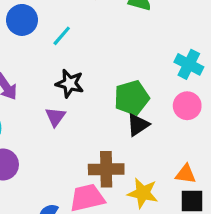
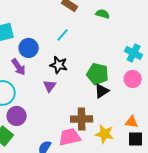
blue circle: (22, 20) -> (29, 48), moved
cyan line: (62, 36) -> (63, 35), moved
green pentagon: (132, 98) -> (98, 74), turned 30

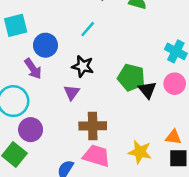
black triangle: (102, 91) -> (147, 90), moved, turned -35
brown cross: (82, 119) -> (93, 126), moved
pink trapezoid: (70, 137) -> (96, 156), turned 30

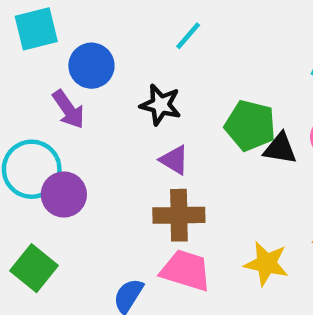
cyan line: (88, 29) -> (188, 36), moved
black triangle: (147, 90) -> (280, 148), turned -42
purple triangle: (72, 92) -> (174, 160), moved, turned -35
purple circle: (31, 130) -> (64, 195), moved

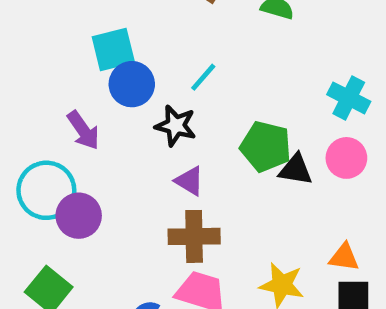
cyan square: (36, 29) -> (113, 50), moved
cyan line: (188, 36) -> (203, 77), moved
blue circle: (91, 66) -> (132, 84), moved

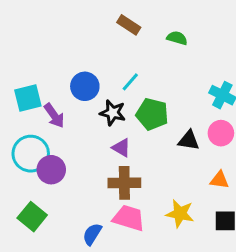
cyan square: (113, 50) -> (28, 98), moved
green pentagon: (266, 146) -> (152, 114), moved
orange triangle: (344, 257) -> (219, 180), moved

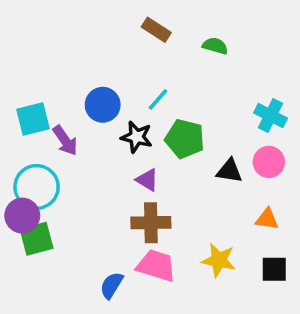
purple circle: (51, 170) -> (22, 216), moved
green square: (32, 217) -> (37, 239), moved, turned 36

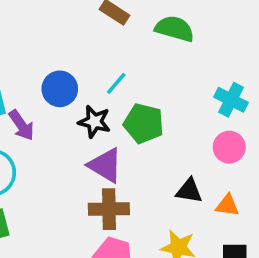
green semicircle: (215, 46) -> (175, 29), size x1.5
black triangle: (229, 171) -> (189, 191), moved
purple triangle: (147, 180) -> (105, 165), size x1.5

